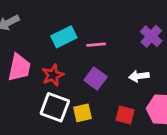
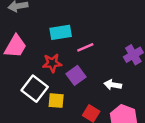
pink line: (96, 45) -> (85, 47), turned -35
red star: (53, 75) -> (52, 63), moved

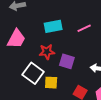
pink line: (85, 47) -> (84, 28), moved
purple square: (76, 75) -> (67, 61), turned -35

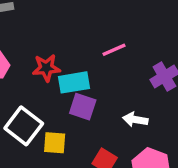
cyan rectangle: (53, 26) -> (74, 82), moved
red star: (47, 52) -> (46, 68), moved

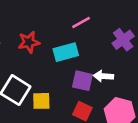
cyan rectangle: (74, 82) -> (66, 52), moved
purple square: (83, 107) -> (82, 81), moved

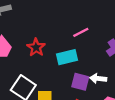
red star: (29, 42) -> (36, 47), turned -30

